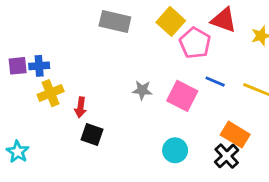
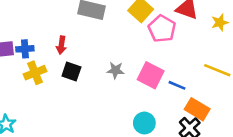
blue line: (215, 82) -> (177, 85), moved
red arrow: (81, 107) -> (61, 45), moved
black square: (92, 135) -> (71, 71), moved

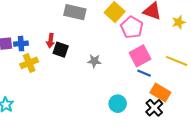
black square: (71, 71) -> (61, 50), moved
pink square: (151, 75) -> (140, 56), moved, turned 35

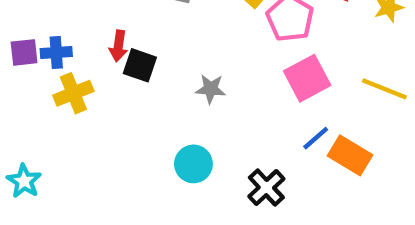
blue line: (144, 73) -> (316, 138), moved, turned -64
cyan circle: (118, 104) -> (193, 164), moved
black cross: (154, 108) -> (266, 188), moved

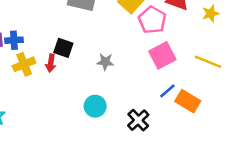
red arrow: (118, 46) -> (51, 63), moved

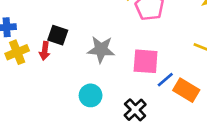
pink square: (162, 55) -> (146, 61), moved, turned 32
gray star: (105, 62) -> (101, 50), size x1.5

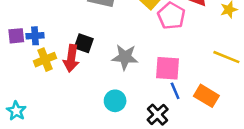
red arrow: (45, 51) -> (71, 58), size x1.5
blue line: (165, 80) -> (175, 91), moved, turned -72

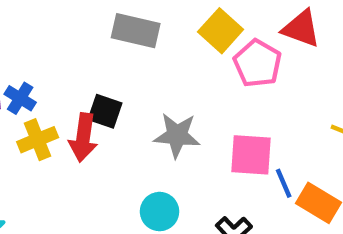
blue cross: (35, 36) -> (20, 98), turned 36
blue line: (175, 91) -> (284, 183), moved

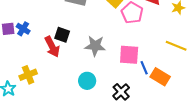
red arrow: (83, 137) -> (52, 47), turned -35
yellow cross: (38, 140) -> (28, 75), moved

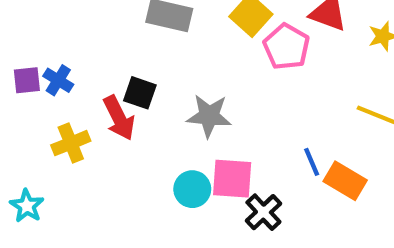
pink square: (129, 55) -> (232, 179), moved
yellow cross: (28, 75) -> (71, 143), moved

